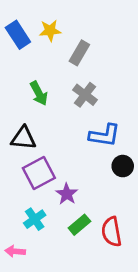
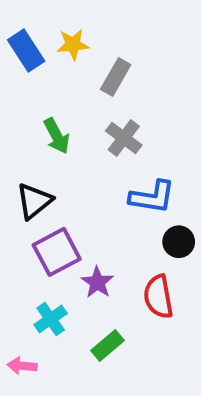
black triangle: (24, 138) -> (34, 201), turned -44
green rectangle: (79, 225) -> (107, 345), moved
red semicircle: (112, 232) -> (158, 297), moved

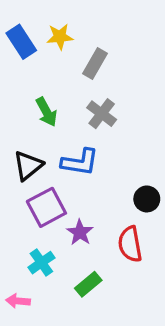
blue L-shape: (152, 197) -> (80, 162), moved

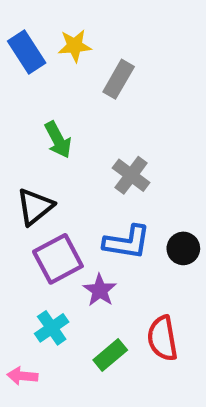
gray cross: (102, 114) -> (131, 175), moved
blue L-shape: (80, 162) -> (127, 242), moved
red semicircle: (130, 244) -> (162, 338), moved

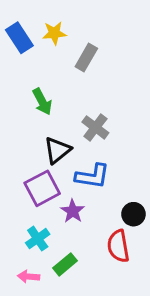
black triangle: (35, 207) -> (57, 150), moved
black circle: (183, 248) -> (133, 214), moved
green rectangle: (110, 355) -> (65, 264), moved
pink arrow: (22, 376) -> (29, 277), moved

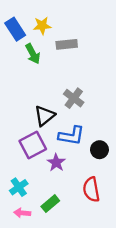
gray rectangle: (86, 57) -> (67, 44), turned 54
green arrow: (42, 102) -> (33, 54), moved
black circle: (133, 214) -> (99, 150), moved
cyan cross: (38, 239) -> (19, 187), moved

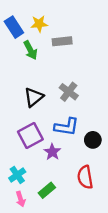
black triangle: (44, 116) -> (34, 97), moved
pink arrow: (22, 213) -> (21, 199), turned -112

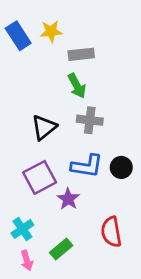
green arrow: (30, 50) -> (77, 86), moved
gray cross: (69, 92) -> (90, 120), turned -30
black circle: (93, 140) -> (121, 167), moved

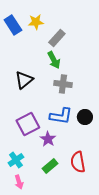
gray rectangle: (81, 54) -> (57, 38), turned -42
black triangle: (44, 127) -> (24, 80), moved
green rectangle: (61, 249) -> (50, 166), moved

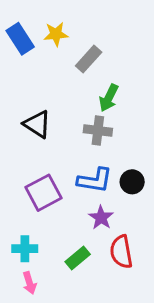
green arrow: (54, 60) -> (109, 98), moved, turned 54
black triangle: (24, 80) -> (37, 124), turned -48
purple star: (48, 139) -> (101, 218), moved
cyan cross: (16, 160) -> (25, 249), turned 35

